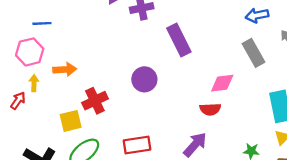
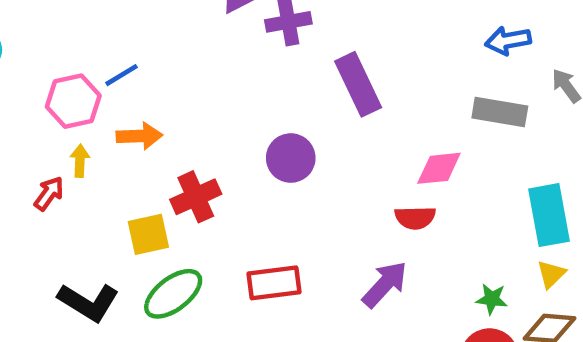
blue line: (42, 23) -> (122, 75), moved, turned -30
gray rectangle: (253, 53) -> (500, 112), turned -52

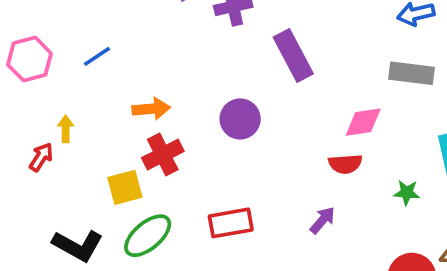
pink hexagon: (73, 101) -> (29, 59), moved
orange arrow: (139, 136) -> (151, 109), moved
purple arrow: (385, 284) -> (323, 220), size x0.7
green star: (492, 299) -> (407, 193), moved

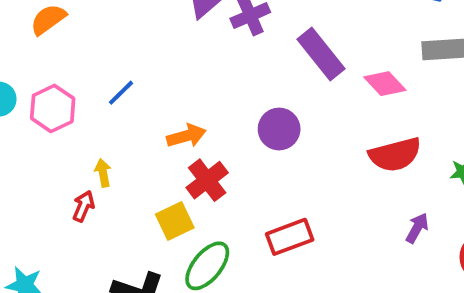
pink diamond: (363, 122) -> (385, 84), moved, turned 66
red semicircle: (345, 164) -> (395, 155), size x1.5
purple arrow: (323, 220) -> (417, 228), moved

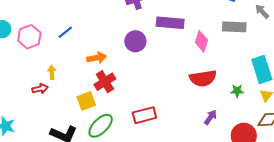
purple rectangle: (321, 54) -> (170, 23), turned -52
pink diamond: (385, 84) -> (201, 41), turned 55
purple circle: (279, 129) -> (135, 41), moved
red arrow: (83, 206) -> (40, 89), turned 49

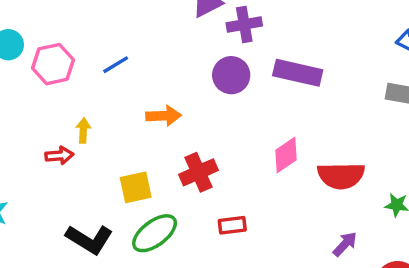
purple circle: (135, 41) -> (231, 75), moved
pink diamond: (201, 41) -> (286, 155), moved, turned 30
red cross: (105, 82) -> (199, 172), moved
red rectangle: (144, 115) -> (232, 225), size x0.7

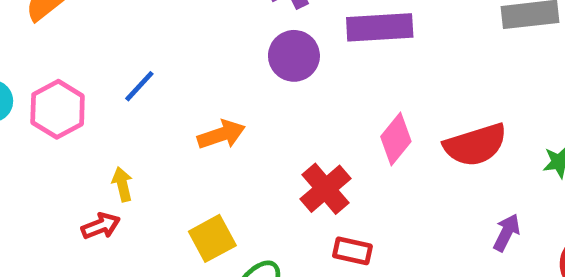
red cross: (199, 172) -> (325, 189), moved
red rectangle: (232, 225) -> (352, 251), turned 36

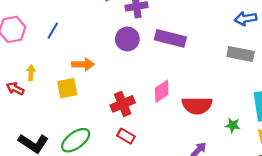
blue line: (139, 86) -> (53, 31), turned -30
red arrow: (101, 226) -> (15, 89), turned -150
yellow square: (212, 238) -> (67, 88), moved

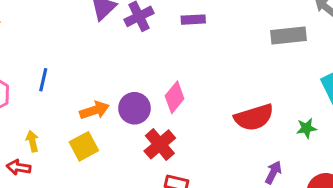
purple rectangle: (170, 38) -> (193, 20), moved, size x0.6
purple circle: (127, 39) -> (134, 108), moved
pink diamond: (162, 91) -> (175, 97), moved

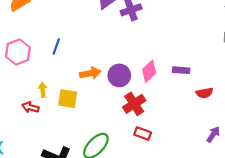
purple rectangle: (193, 20) -> (181, 70), moved
red semicircle: (254, 117) -> (204, 93), size x0.6
yellow square: (84, 146) -> (68, 99), moved, turned 30

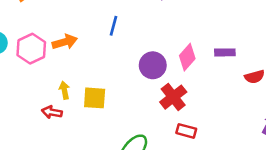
blue line: (56, 47) -> (114, 26), moved
orange arrow: (90, 73) -> (65, 42), moved

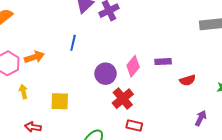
yellow arrow: (64, 90) -> (23, 92), moved
red arrow: (52, 112) -> (33, 127), moved

